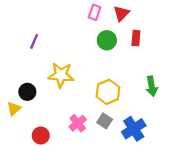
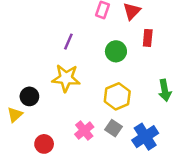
green circle: (107, 40) -> (116, 51), moved
purple line: (34, 41) -> (68, 42), moved

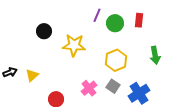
red rectangle: (148, 38) -> (139, 20), moved
purple line: (68, 42) -> (97, 15), moved
black circle: (29, 96) -> (44, 31), moved

